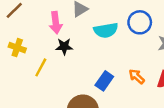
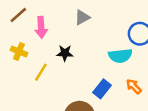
pink arrow: (56, 23) -> (41, 27), moved
cyan semicircle: (106, 30) -> (120, 56), moved

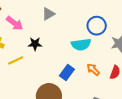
pink arrow: (41, 27) -> (15, 23), turned -48
yellow line: (41, 72) -> (16, 60), turned 35

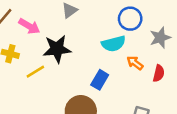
black star: (35, 44) -> (57, 49), size x1.6
orange arrow: (93, 70) -> (135, 63), moved

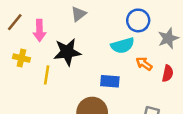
pink arrow: (29, 26) -> (39, 30), turned 60
yellow line: (35, 72) -> (47, 75), turned -48
blue rectangle: (100, 80) -> (110, 81), turned 66

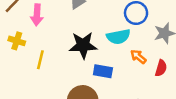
black star: (67, 52) -> (83, 45), moved

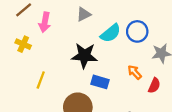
cyan semicircle: (118, 37) -> (111, 33), moved, turned -35
yellow line: (40, 60) -> (41, 80), moved

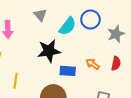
gray triangle: (84, 14) -> (40, 15), turned -32
orange arrow: (135, 72) -> (93, 64), moved

